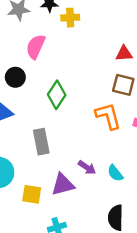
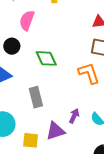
green diamond: (57, 95) -> (46, 58), turned -55
purple arrow: (87, 167) -> (74, 116), turned -96

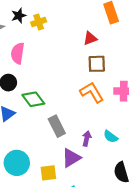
green diamond: (46, 58) -> (33, 99), moved
gray rectangle: (36, 97) -> (57, 126), moved

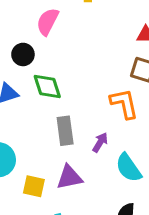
cyan semicircle: (111, 137) -> (128, 168), size x1.5
purple arrow: (87, 139) -> (100, 142), moved

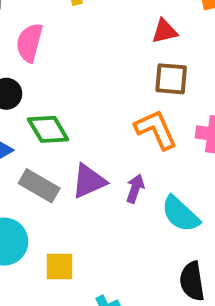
gray rectangle: (65, 131) -> (39, 186), moved, turned -40
purple triangle: (69, 177) -> (89, 181), moved

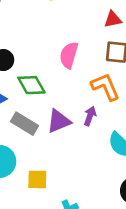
pink semicircle: (29, 43) -> (69, 55), moved
purple arrow: (135, 189) -> (90, 116), moved

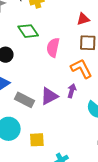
green diamond: (31, 85) -> (28, 31), moved

